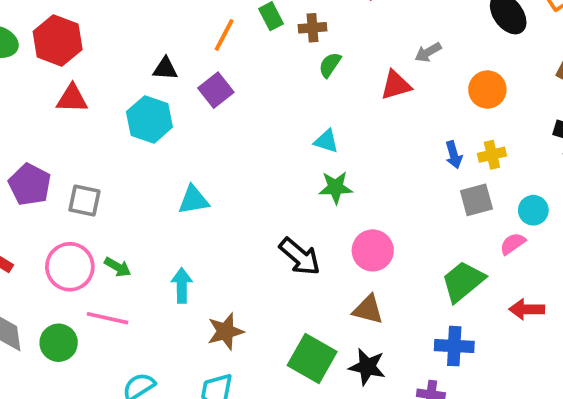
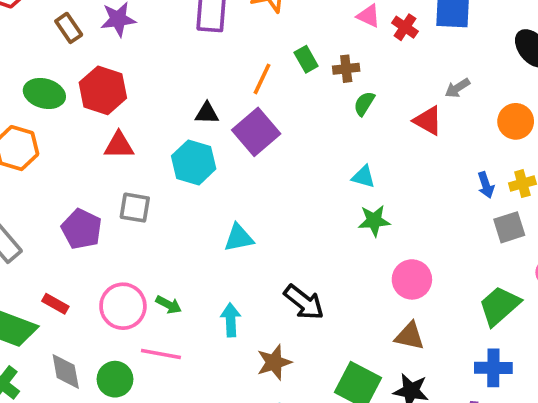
red triangle: (396, 85) -> (428, 121), turned 48
purple square: (216, 90) -> (256, 132), size x1.4
gray square: (84, 201) -> (135, 208), moved
black arrow: (300, 257) -> (304, 302), moved

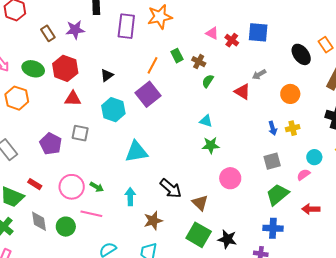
brown cross: (346, 69) -> (199, 62), turned 32
black triangle: (207, 113) -> (107, 75), moved, turned -40
gray square: (509, 227) -> (272, 161), moved
cyan triangle: (239, 238) -> (136, 152), size x1.4
brown triangle: (410, 336) -> (200, 203), moved, turned 30

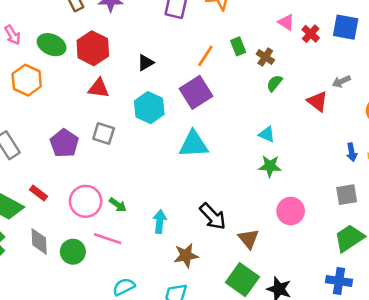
cyan triangle: (136, 152) -> (193, 144), moved

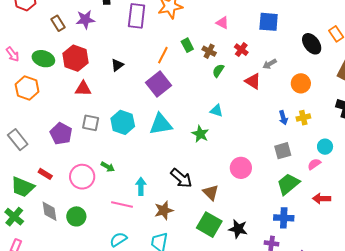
red cross: (311, 34) -> (241, 50), moved
cyan hexagon: (149, 108) -> (123, 122), moved
green star: (270, 166) -> (200, 134), moved, turned 30
green arrow: (118, 205) -> (108, 167), moved
pink line: (107, 239) -> (122, 205), moved

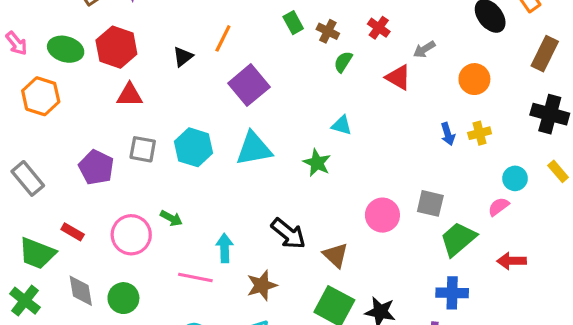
orange line: (163, 55) -> (223, 38), moved
gray square: (283, 151) -> (430, 203), moved, turned 30

